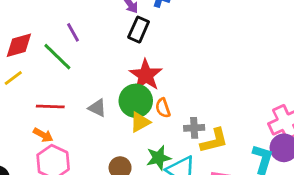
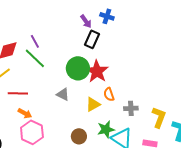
purple line: (73, 32) -> (35, 41), moved
green circle: (136, 101) -> (78, 68), moved
red line: (50, 106) -> (18, 93), moved
yellow L-shape: (214, 141) -> (159, 117), moved, turned -55

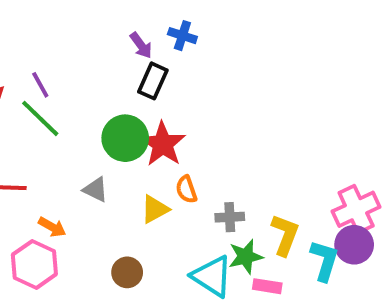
orange arrow: (25, 113) -> (52, 227), moved
green star: (106, 129) -> (246, 257), moved

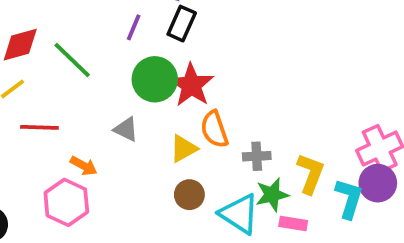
purple line: (40, 85) -> (134, 27), moved, turned 52
orange semicircle: (186, 189) -> (214, 129), size x1.4
brown circle: (127, 272) -> (189, 195), moved

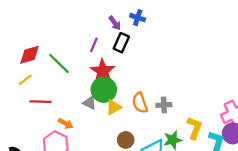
green circle: (155, 79) -> (104, 90), moved
red star: (191, 85) -> (103, 71), moved
yellow triangle: (184, 148) -> (114, 107), moved
gray cross: (257, 156) -> (164, 105), moved

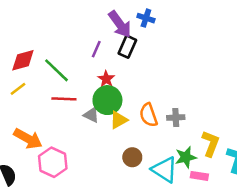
purple arrow: (115, 23) -> (120, 24), size x1.6
red star: (103, 71) -> (106, 79), size x0.6
red line: (40, 102) -> (64, 99), moved
orange arrow: (66, 124) -> (28, 139), moved, size x1.6

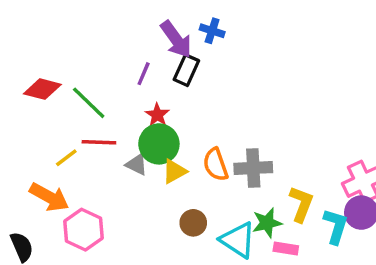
red diamond: (23, 60) -> (42, 89), turned 30
yellow line: (18, 89) -> (66, 158), moved
gray cross: (176, 117) -> (253, 168), size x1.5

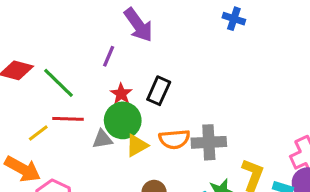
blue cross: (212, 31) -> (234, 19), moved
black rectangle: (186, 70) -> (159, 91), moved
gray triangle: (137, 165) -> (102, 139), turned -35
orange semicircle: (216, 165) -> (174, 139), turned -76

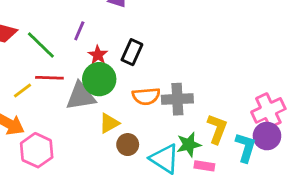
purple line: (109, 56) -> (79, 31), moved
gray triangle: (102, 139) -> (81, 96), size x1.6
yellow triangle: (137, 145) -> (109, 123), moved

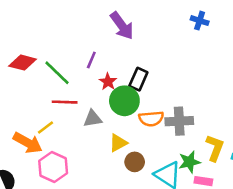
green circle: (99, 79) -> (124, 101), moved
yellow line: (22, 91) -> (45, 128), moved
gray triangle: (81, 96) -> (93, 119), size x0.7

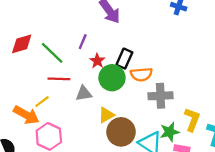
red diamond: (23, 63) -> (22, 44), turned -30
orange semicircle: (151, 119) -> (141, 74), moved
brown circle: (135, 162) -> (121, 132), size x1.6

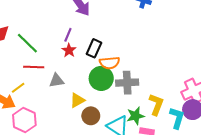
purple line: (83, 42) -> (68, 35), moved
green circle: (112, 78) -> (101, 78), moved
brown circle: (121, 132) -> (91, 116), size x0.7

